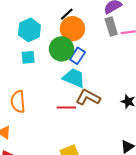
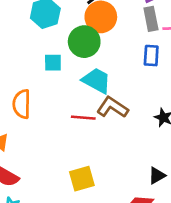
blue rectangle: (77, 56) -> (151, 56), moved, turned -35
cyan square: (28, 57) -> (53, 63), moved

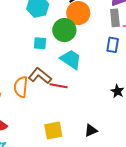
orange semicircle: (22, 104) -> (21, 87), moved
brown L-shape: (112, 107) -> (40, 76), moved
black triangle: (157, 175) -> (91, 130), moved

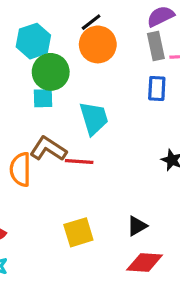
green circle: (64, 30) -> (51, 72), moved
cyan trapezoid: (71, 59) -> (94, 118), turned 45

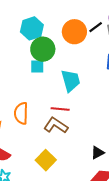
black line: (91, 22) -> (96, 27), moved
brown L-shape: (48, 149) -> (56, 125), moved
yellow square: (78, 232) -> (46, 160), moved, turned -30

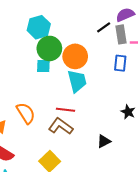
orange circle: (74, 32) -> (75, 56), moved
orange semicircle: (21, 113) -> (26, 113), turned 145
black triangle: (98, 153) -> (104, 141), moved

